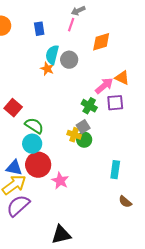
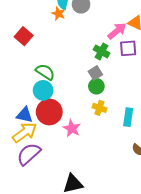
red square: (13, 108) -> (24, 36), moved
yellow cross: (74, 135) -> (99, 108), moved

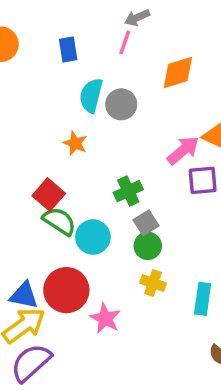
orange star: (58, 14) -> (75, 143), moved
red square: (24, 36) -> (49, 195), moved
green cross: (102, 51) -> (128, 191), moved, turned 35
cyan circle: (43, 90) -> (93, 237), moved

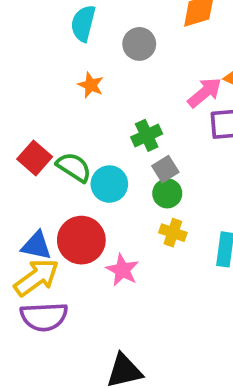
cyan semicircle: (91, 96) -> (83, 23), moved
red square: (49, 195) -> (35, 158), moved
purple semicircle: (31, 363) -> (44, 317), turned -141

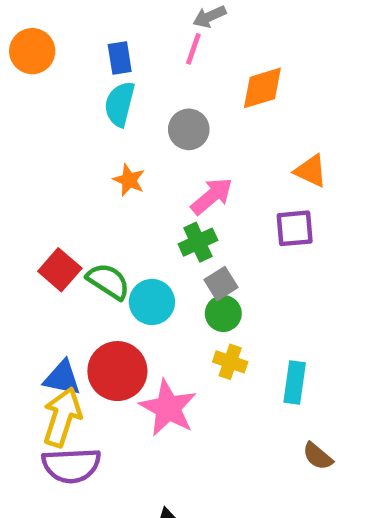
pink arrow: (205, 93) -> (212, 196), moved
pink star: (122, 270) -> (168, 408), size x1.4
yellow arrow: (36, 277) -> (62, 417), turned -36

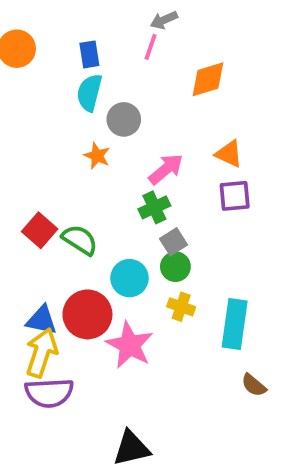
gray circle: (189, 129) -> (124, 119), moved
orange triangle: (311, 171) -> (229, 154), moved
cyan circle: (152, 302) -> (130, 278), moved
cyan rectangle: (295, 383) -> (235, 324), size x1.4

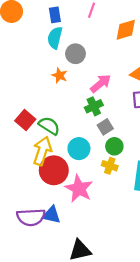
green circle: (175, 267) -> (114, 146), moved
blue triangle: (42, 320) -> (51, 215), moved
yellow arrow: (42, 353) -> (42, 151), moved

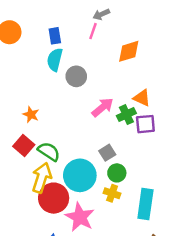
orange star: (59, 75) -> (31, 115), moved
green cross: (94, 106) -> (126, 115), moved
cyan circle: (79, 149) -> (80, 175), size x1.4

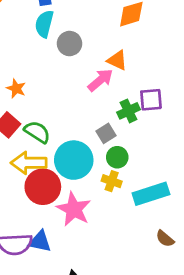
orange triangle: (142, 98) -> (117, 60), moved
green cross: (126, 115) -> (128, 111), moved
yellow arrow: (42, 178) -> (29, 163), turned -108
cyan rectangle: (145, 204) -> (151, 194), turned 64

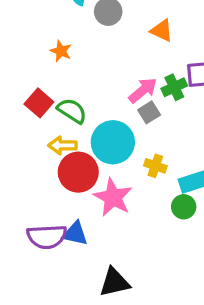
pink arrow: (100, 80) -> (143, 90), moved
orange star: (16, 88) -> (61, 51), moved
green circle: (117, 157) -> (184, 207), moved
yellow arrow: (29, 163) -> (63, 145), size x0.7

